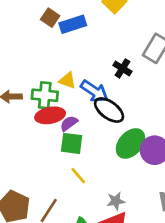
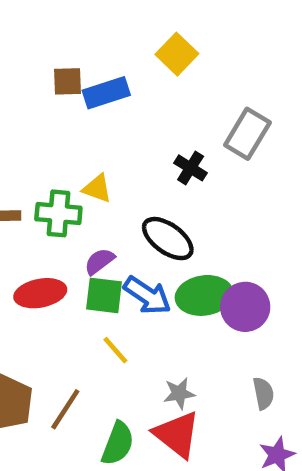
brown square: (50, 18) -> (68, 81), turned -36
blue arrow: (94, 91) -> (147, 295), moved
red ellipse: (50, 115) -> (40, 293), moved
green ellipse: (130, 143) -> (204, 295), turned 40

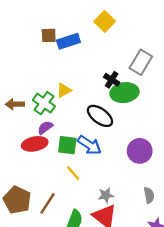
yellow triangle: (97, 188) -> (64, 90), turned -49
green cross: (58, 213) -> (44, 103), turned 30
purple semicircle: (99, 261) -> (45, 128), moved
green ellipse: (204, 295) -> (124, 93), moved

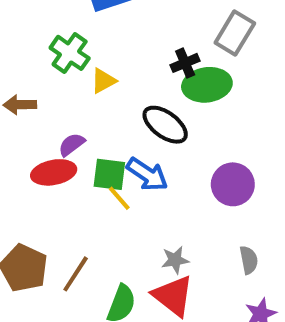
black cross: (112, 80) -> (185, 63), turned 35
green cross: (44, 103) -> (70, 53), moved
yellow line: (73, 173) -> (119, 198), moved

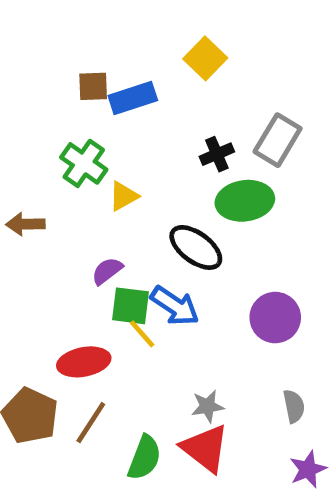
black cross: (185, 63) -> (217, 154), moved
purple semicircle: (72, 145) -> (107, 271), moved
red ellipse: (54, 172) -> (84, 362), moved

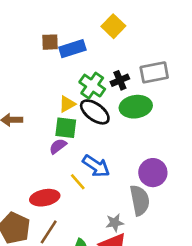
gray rectangle: (278, 140) -> (154, 72), turned 48
green cross: (84, 163) -> (92, 86), moved
black ellipse: (196, 247) -> (95, 112), moved
green square: (130, 306) -> (66, 128), moved
gray semicircle: (294, 406) -> (140, 200), moved, size x1.6

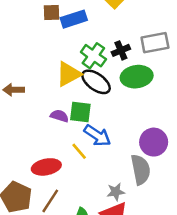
yellow triangle: (67, 104) -> (69, 74), size x1.5
green square: (66, 128) -> (80, 112), moved
purple semicircle: (58, 146) -> (59, 116), turned 54

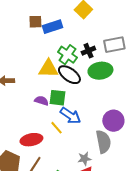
yellow triangle: (69, 74) -> (48, 69), turned 30

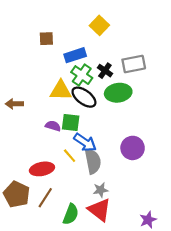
blue rectangle: (52, 27) -> (75, 55), moved
black cross: (88, 51) -> (105, 71), turned -32
gray semicircle: (103, 142) -> (93, 161), moved

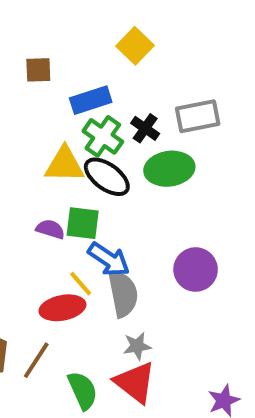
red ellipse: (42, 169) -> (62, 308), moved
green semicircle: (71, 214) -> (83, 390), turned -45

